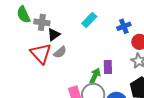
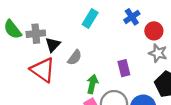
gray semicircle: (60, 52) -> (75, 58), moved
green arrow: (95, 76) -> (92, 84), moved

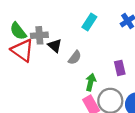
black triangle: (53, 45) -> (55, 46), turned -32
red triangle: (43, 70) -> (22, 50), moved

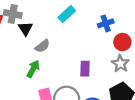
green arrow: (91, 82) -> (33, 69), moved

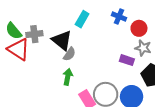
blue cross: (106, 23) -> (119, 17), turned -32
black triangle: (25, 29) -> (62, 40), moved, size x1.5
purple rectangle: (85, 69) -> (127, 60), moved, turned -56

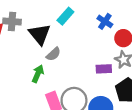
gray semicircle: (69, 54) -> (53, 54), moved
purple rectangle: (127, 60) -> (104, 69), turned -32

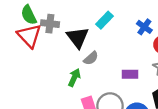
purple rectangle: (104, 69) -> (130, 74), moved

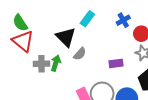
gray cross: (50, 24) -> (41, 64), moved
blue cross: (144, 27) -> (123, 20), turned 32
green arrow: (74, 78) -> (56, 63), moved

